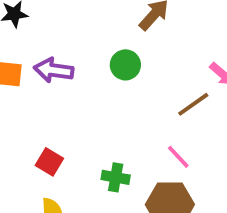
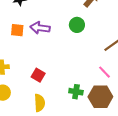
green cross: (116, 177) -> (76, 92), moved

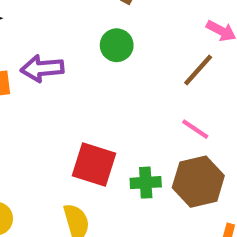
red square: (38, 75) -> (94, 164), moved, size x1.5

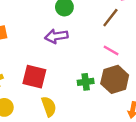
purple arrow: (42, 68) -> (56, 36), moved
red square: (94, 164) -> (34, 77), moved

